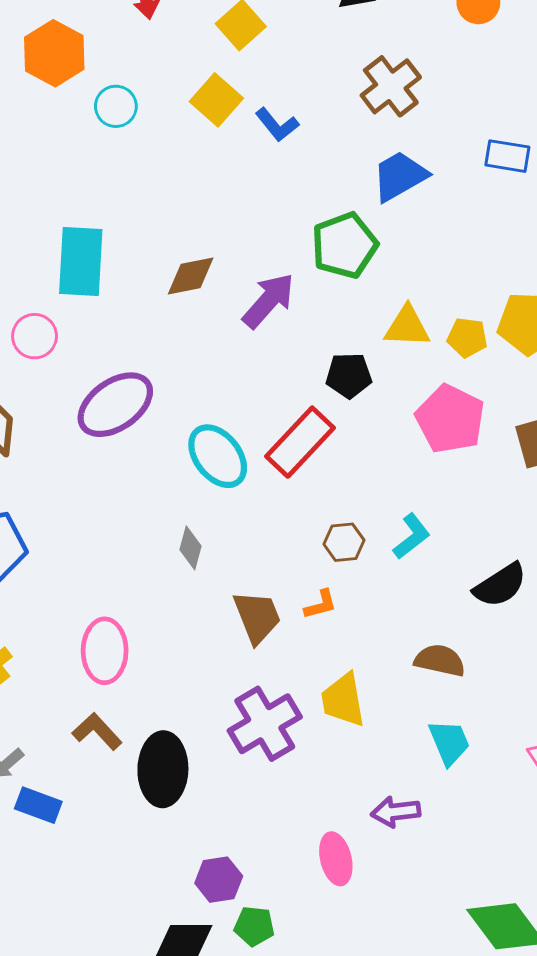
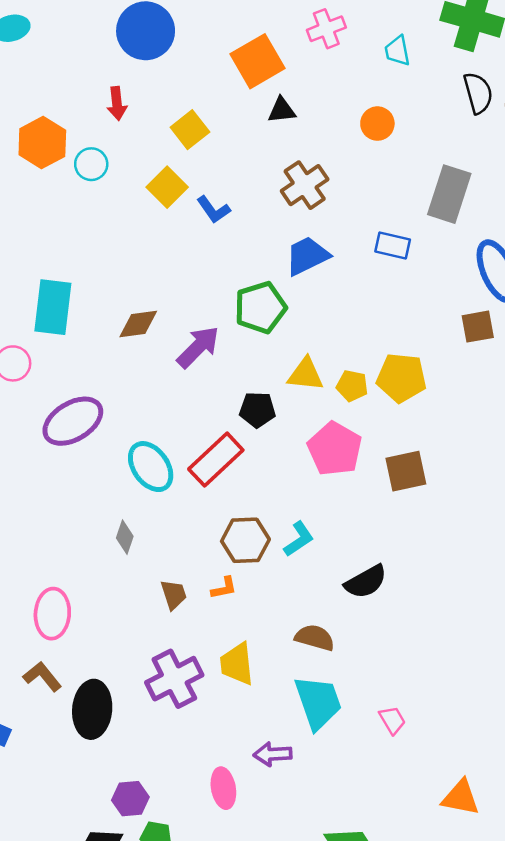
cyan circle: (116, 106) -> (91, 164), moved
brown hexagon: (344, 542) -> (245, 540), size x1.5
brown trapezoid: (257, 617) -> (174, 595), size x0.7
cyan trapezoid: (449, 742) -> (318, 702), size x1.5

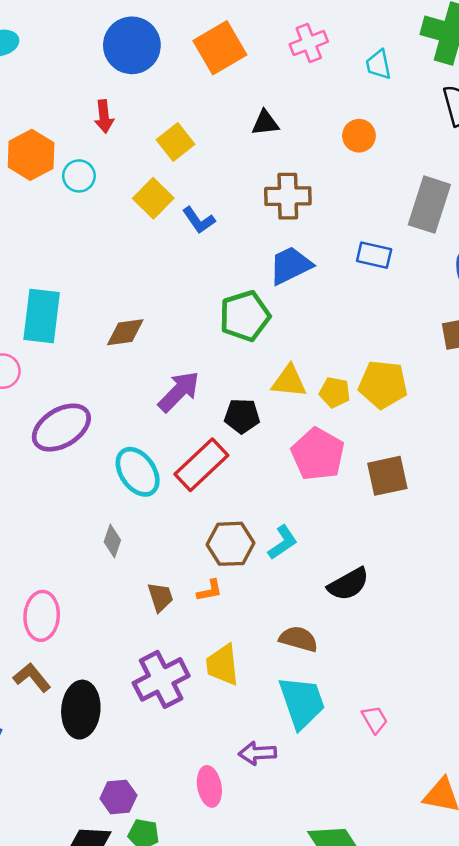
orange square: (258, 61) -> (220, 48), moved
brown cross: (305, 185) -> (288, 196), turned 33
purple arrow: (198, 347) -> (179, 392), moved

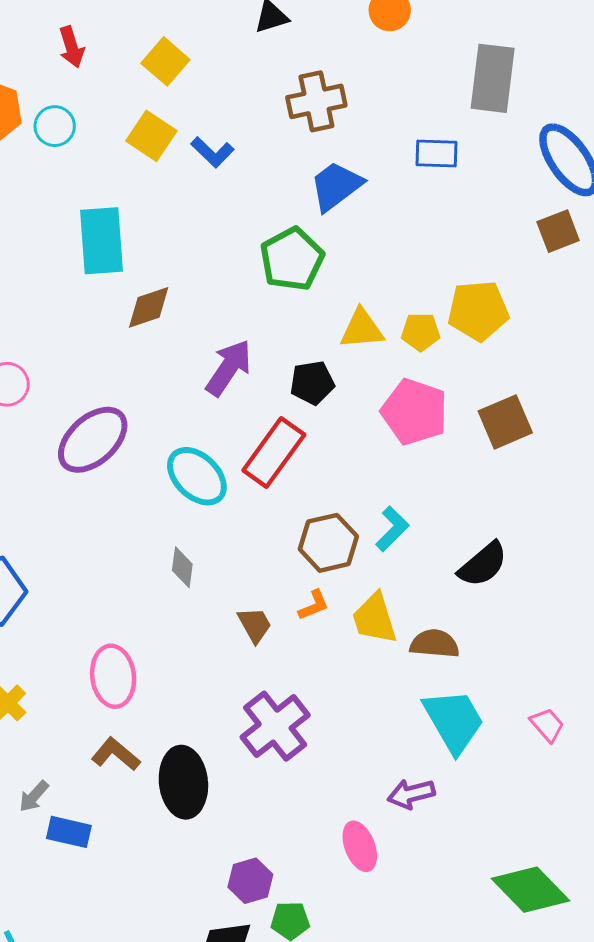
cyan rectangle: (42, 316) -> (101, 241), moved
yellow trapezoid: (222, 665) -> (375, 618), moved

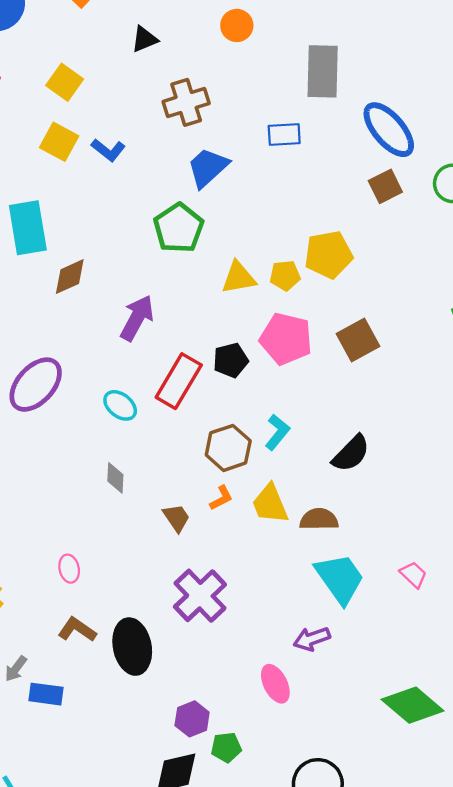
black pentagon: (312, 383) -> (231, 360), moved
cyan ellipse: (197, 476) -> (120, 405), size x0.7
pink ellipse: (113, 676) -> (69, 569), size x0.6

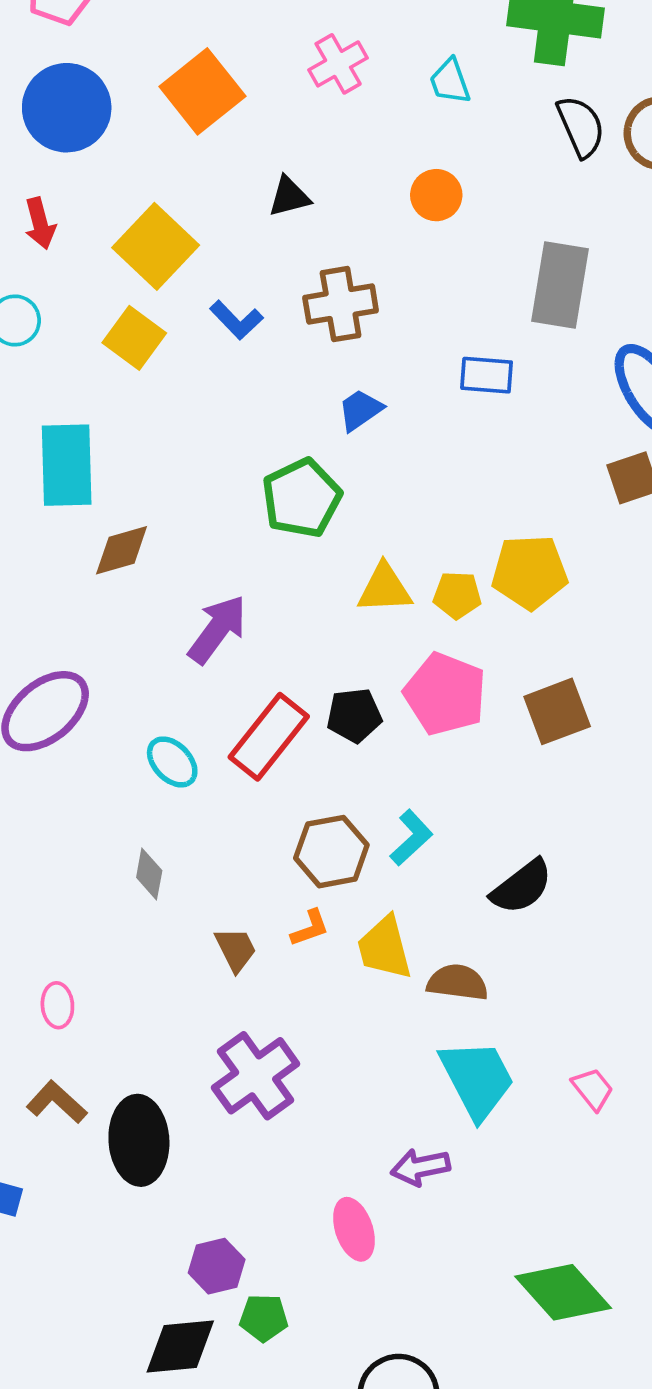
yellow square: (65, 82) -> (156, 246), size x1.4
blue L-shape: (108, 150) -> (236, 320), moved
blue trapezoid: (208, 167) -> (360, 410), size x0.7

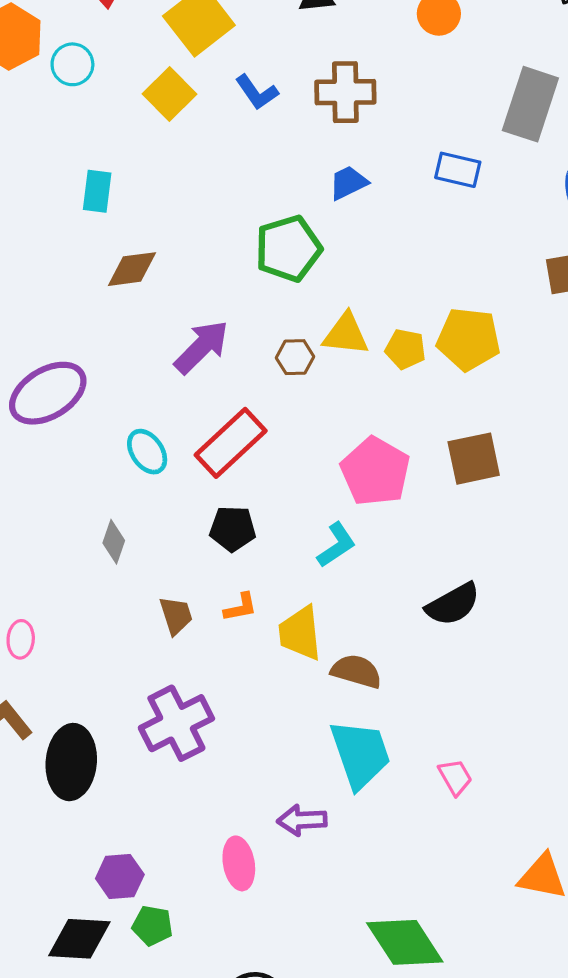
cyan rectangle: (67, 465) -> (97, 191), size x0.6
pink pentagon: (445, 694) -> (375, 471), moved
black pentagon: (354, 715) -> (233, 529), moved
brown hexagon: (331, 852) -> (295, 357), moved, size x0.6
black semicircle: (522, 887) -> (453, 604), moved

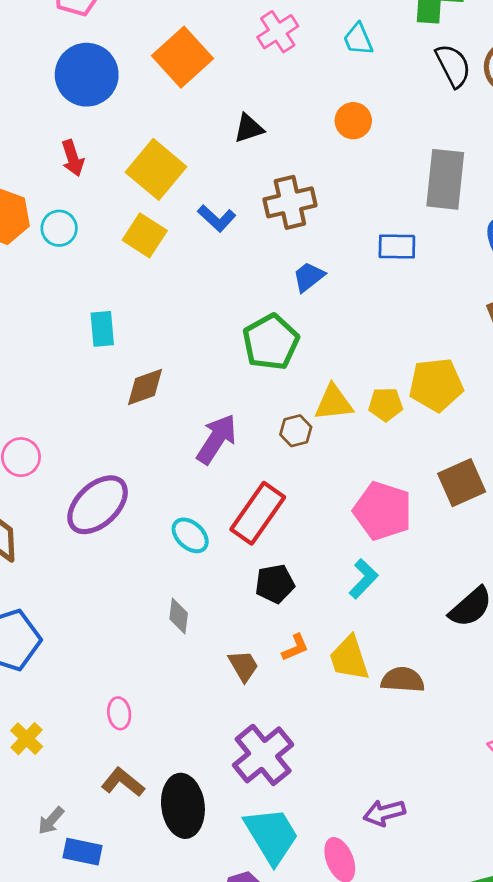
cyan trapezoid: (360, 754) -> (272, 835), moved

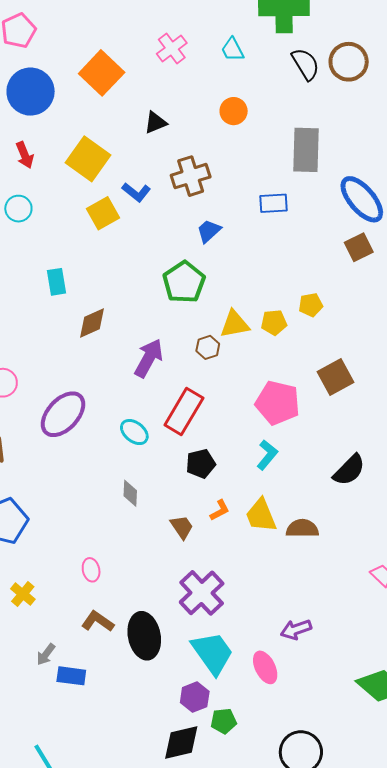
yellow square: (145, 235) -> (103, 213), moved, turned 32
yellow pentagon: (436, 385) -> (311, 305), size x0.6

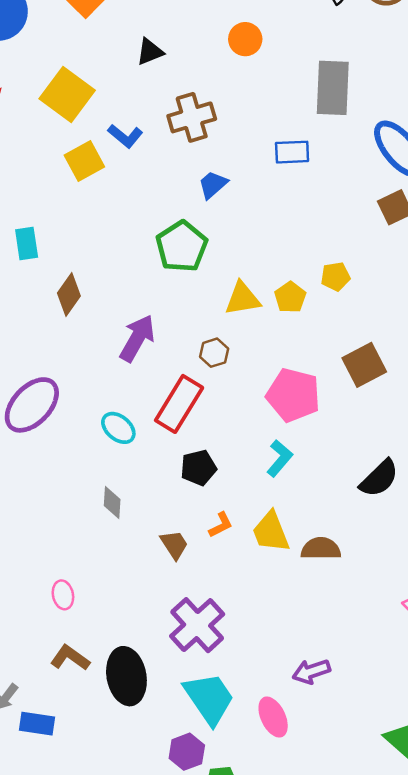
yellow pentagon: (274, 322) -> (290, 297), turned -30
brown diamond: (92, 323) -> (69, 294), turned -32
brown hexagon: (208, 347) -> (214, 353), moved

